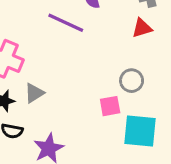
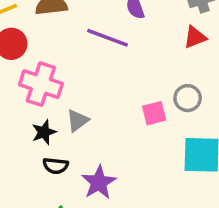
pink square: (110, 106) -> (154, 113), moved

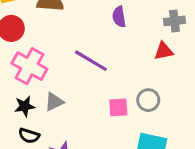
purple line: (107, 38) -> (91, 61), moved

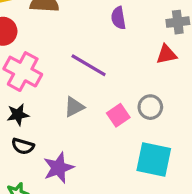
gray triangle: (54, 102) -> (74, 107), moved
pink square: (118, 107) -> (118, 115), turned -30

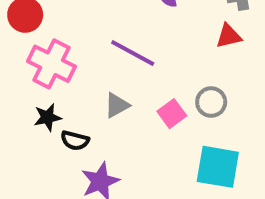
black semicircle: (23, 146) -> (75, 140), moved

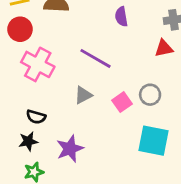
black star: (47, 117) -> (28, 141), moved
black semicircle: (75, 140) -> (36, 117), moved

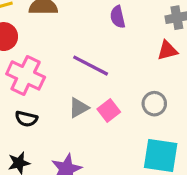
pink square: (122, 102) -> (109, 111), moved
black semicircle: (36, 117) -> (26, 119), moved

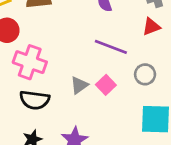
purple line: (91, 66) -> (111, 47), moved
black semicircle: (26, 119) -> (35, 100), size x1.5

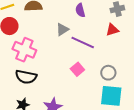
gray circle: (145, 74) -> (108, 73), moved
gray triangle: (79, 85) -> (62, 30), moved

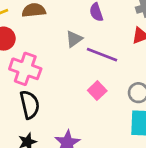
black semicircle: (26, 77) -> (30, 105), turned -110

